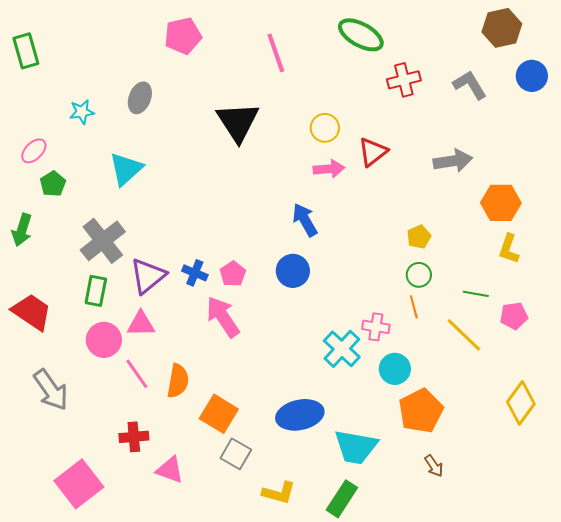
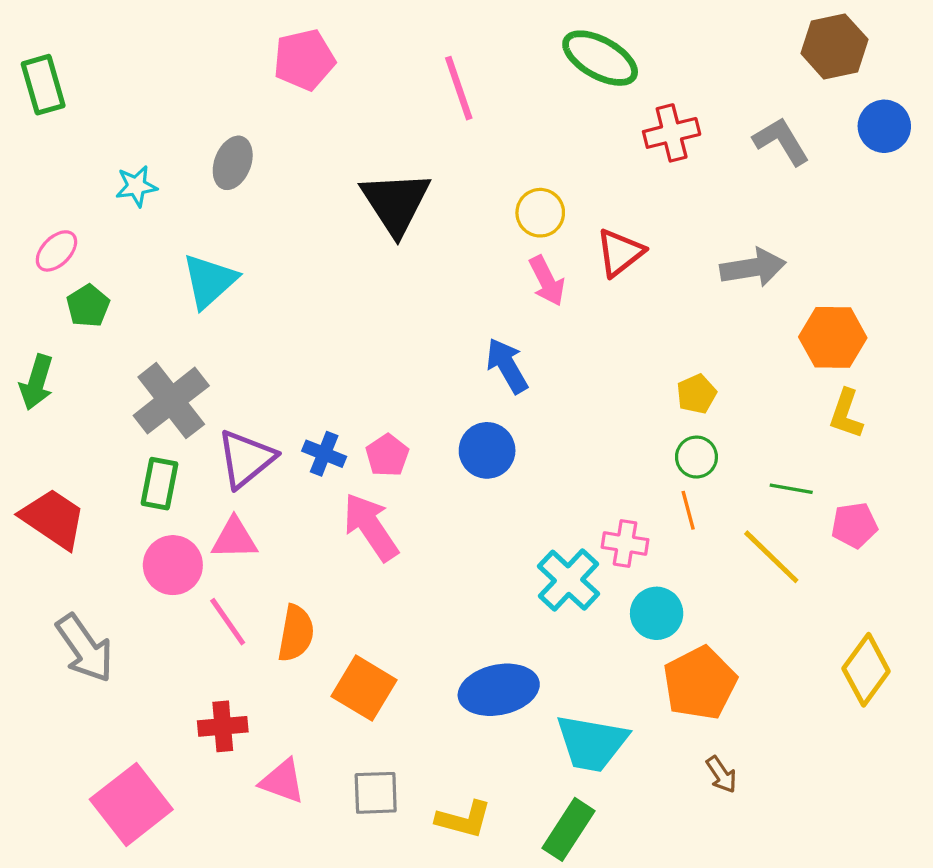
pink arrow: (329, 169) -> (547, 281), turned 68
gray square: (236, 454) -> (376, 793), moved, turned -32

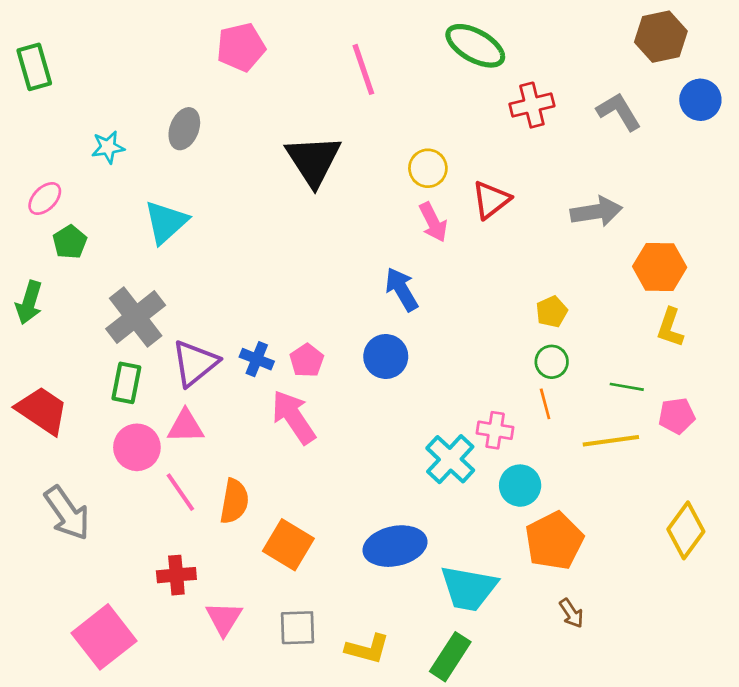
yellow line: (771, 557) -> (611, 441), turned -52
pink triangle: (283, 781) -> (224, 618), turned 42

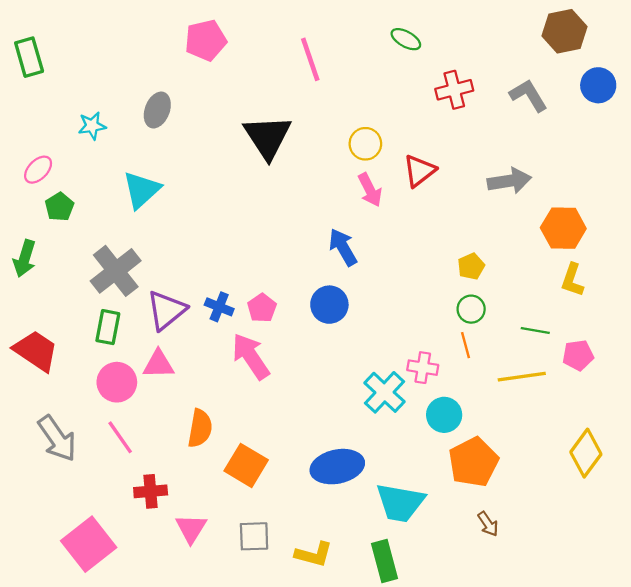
green ellipse: (475, 46) -> (406, 39), size x0.6
pink line: (180, 492) -> (120, 437), moved
green rectangle: (450, 657) -> (385, 561), turned -48

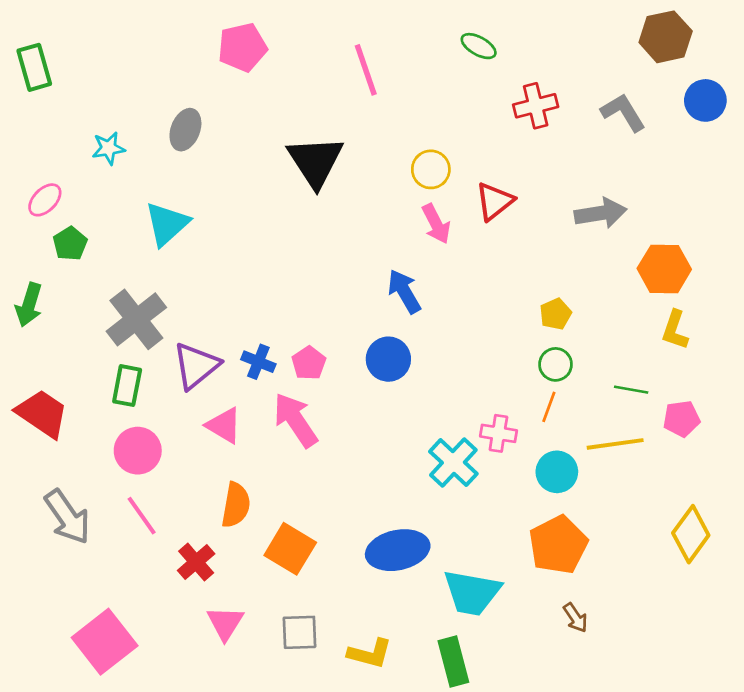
orange line: (465, 345) -> (549, 407), turned 35
pink triangle: (158, 364) -> (224, 425), moved, turned 32
cyan circle: (444, 415) -> (557, 472), moved
red cross: (151, 491) -> (196, 562), moved, turned -36

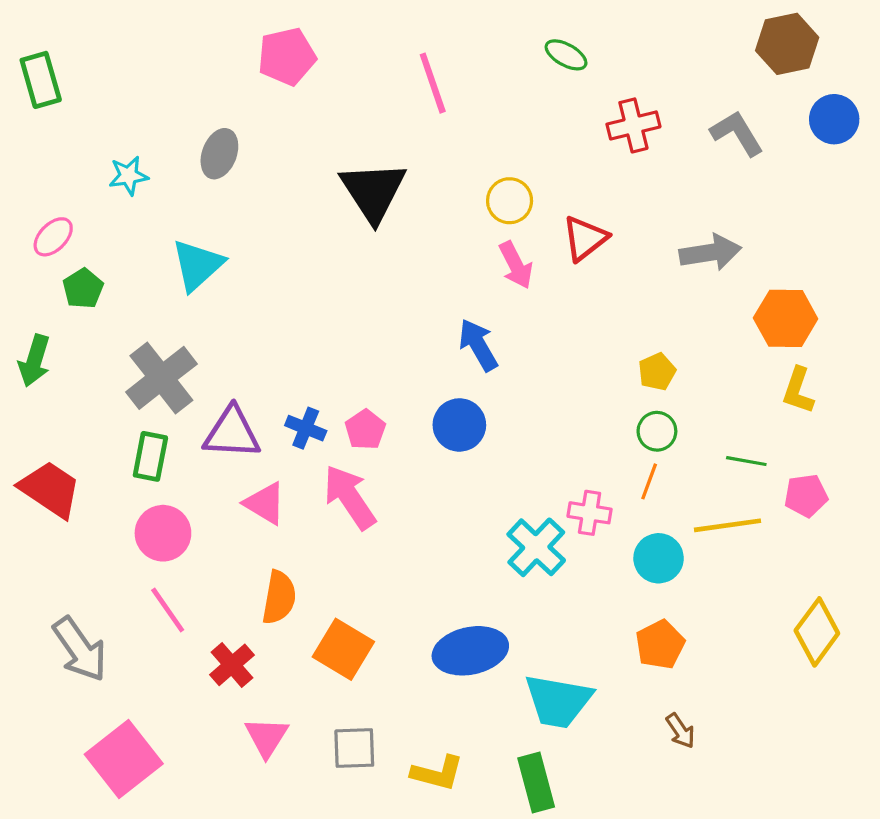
purple triangle: (196, 366) -> (232, 433), turned 42
gray arrow: (67, 517) -> (80, 649), moved
orange pentagon: (558, 545) -> (660, 645), size x0.7

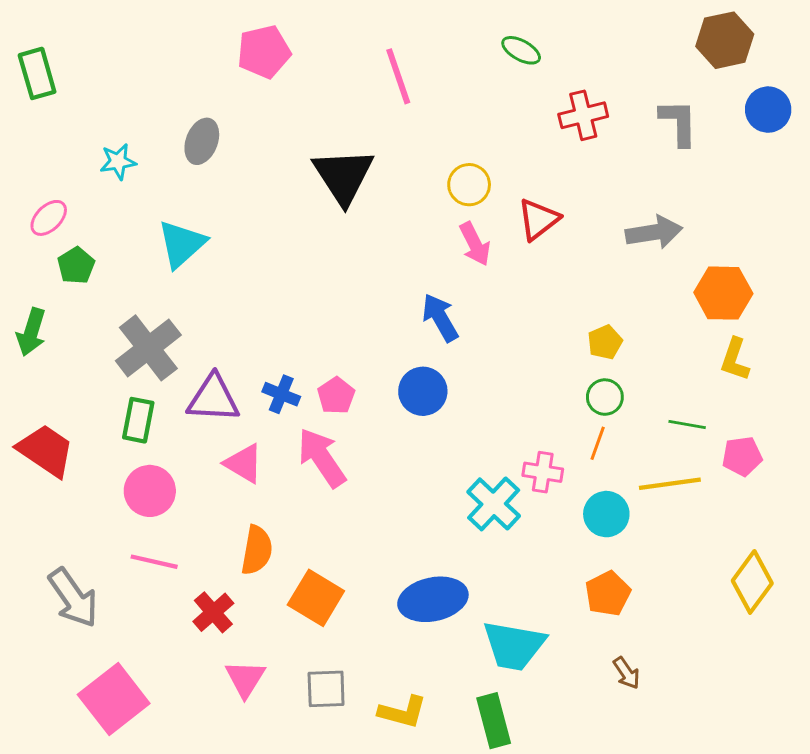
gray L-shape: (737, 133) -> (679, 123), turned 30
pink line: (168, 610) -> (154, 562), turned -42

